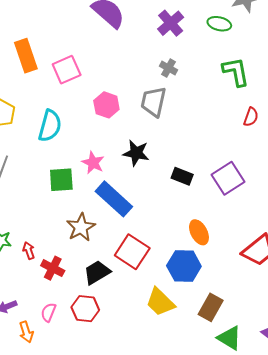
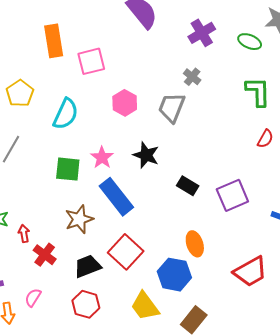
red hexagon: (85, 309) -> (86, 304), moved

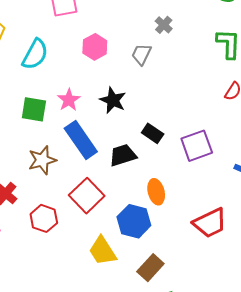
gray trapezoid: (172, 107) -> (141, 54), size x0.7
black trapezoid: (87, 266) -> (123, 155), moved
red hexagon: (86, 304) -> (44, 218), moved

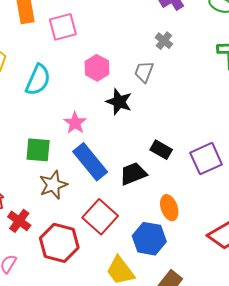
black star: (113, 100) -> (119, 102), moved
green square: (34, 109) -> (38, 150), moved
red hexagon: (44, 218) -> (59, 243), size x1.4

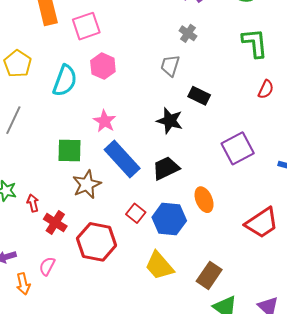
pink hexagon: (97, 68) -> (103, 66), moved
black star: (119, 102) -> (170, 121), moved
black rectangle: (161, 150) -> (199, 96), moved
red square: (100, 217) -> (136, 213), size x0.6
blue hexagon: (149, 239) -> (169, 219), moved

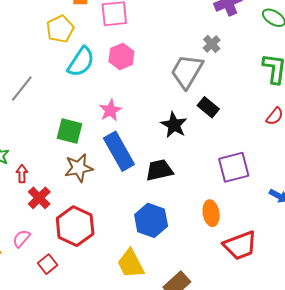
yellow pentagon: (18, 64) -> (60, 29), moved
gray trapezoid: (170, 66) -> (187, 71), size x1.6
orange ellipse: (204, 200) -> (211, 213), moved
red square: (136, 213) -> (48, 264), moved

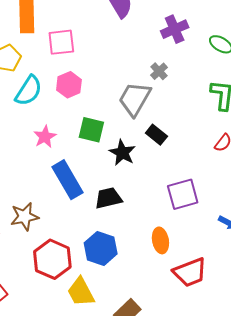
pink star: (110, 110) -> (45, 137), moved
green square: (70, 131) -> (91, 130), moved
brown star: (79, 168) -> (25, 217), moved
red hexagon: (75, 226) -> (52, 259), moved

